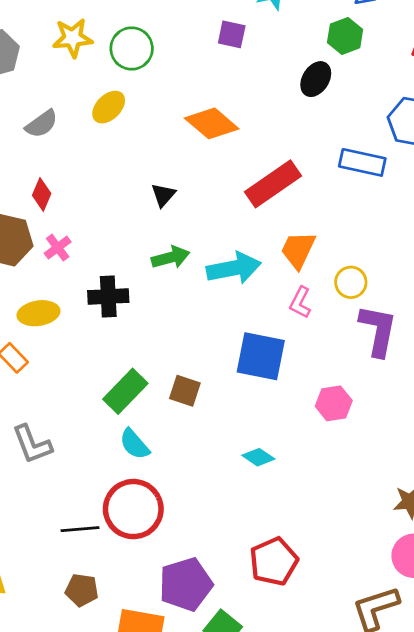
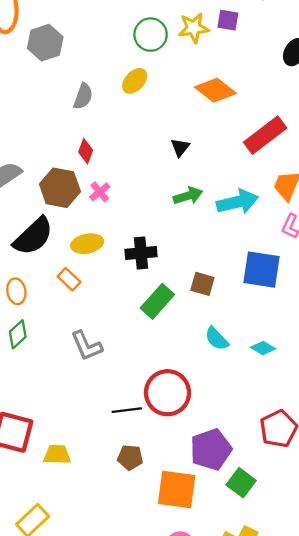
yellow star: (73, 38) -> (194, 28), moved
gray semicircle: (42, 124) -> (83, 96), turned -32
black cross: (108, 297) -> (141, 253), moved
brown square: (185, 391) -> (202, 284), moved
cyan semicircle: (134, 444) -> (217, 339), moved

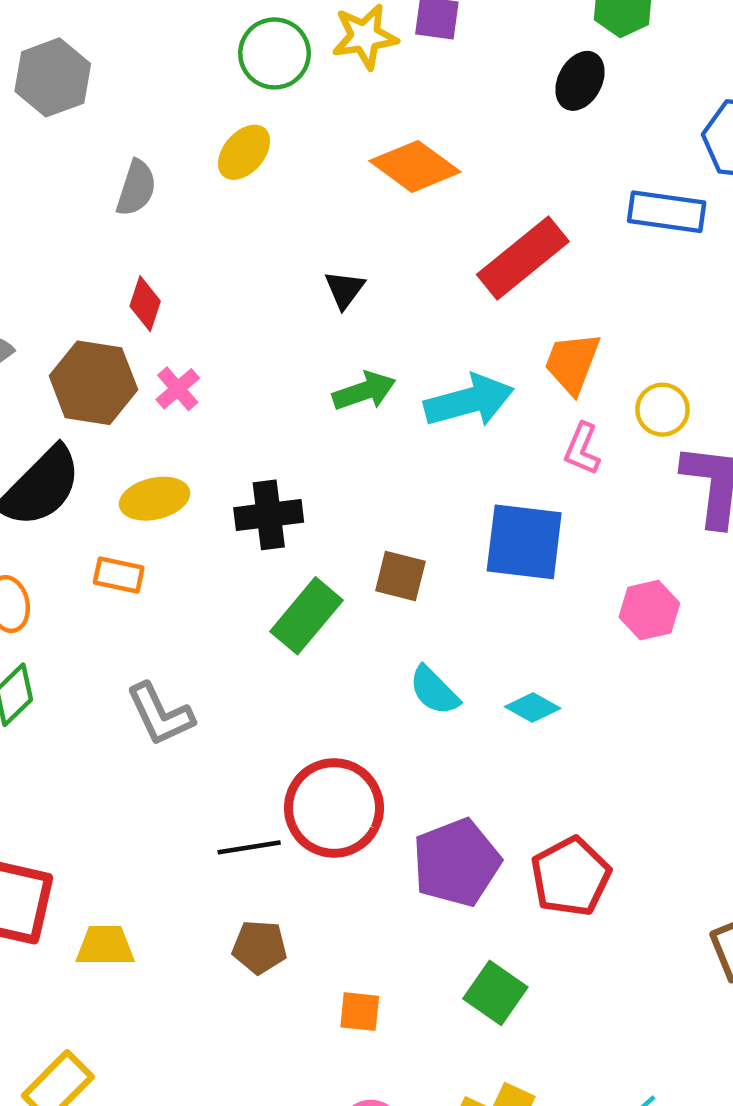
orange rectangle: (69, 279) -> (119, 575), turned -30
purple pentagon: (211, 449) -> (456, 863), moved
orange square: (177, 489) -> (360, 1012), size x0.5

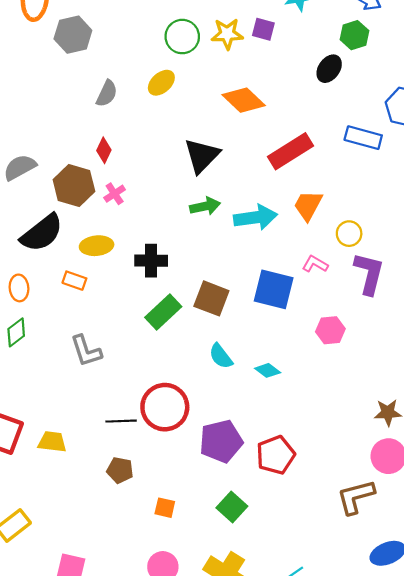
black triangle: (345, 289) -> (202, 156), size x1.8
pink L-shape: (582, 449) -> (315, 264), moved, turned 90
brown square: (400, 576) -> (211, 298), size x1.4
yellow trapezoid: (105, 946) -> (52, 442), moved

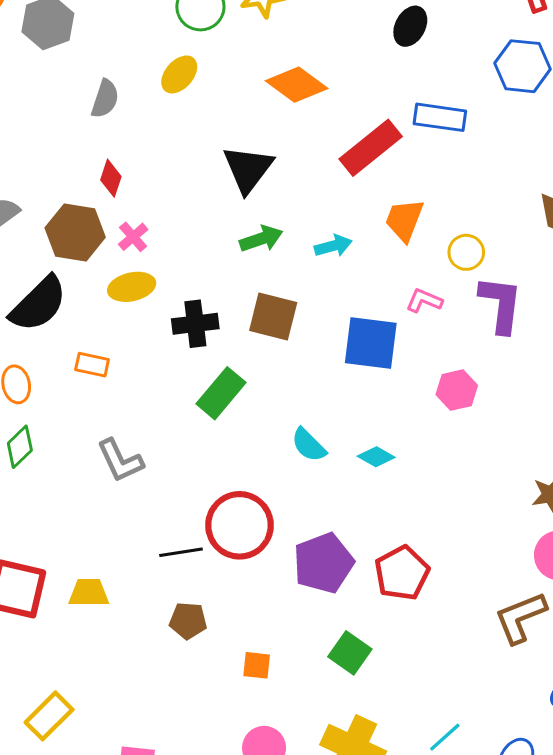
blue rectangle: (363, 138) -> (440, 117), moved
cyan arrow: (256, 217) -> (333, 246), size x0.6
yellow ellipse: (97, 246) -> (132, 287), moved
brown square: (211, 298) -> (273, 317), moved

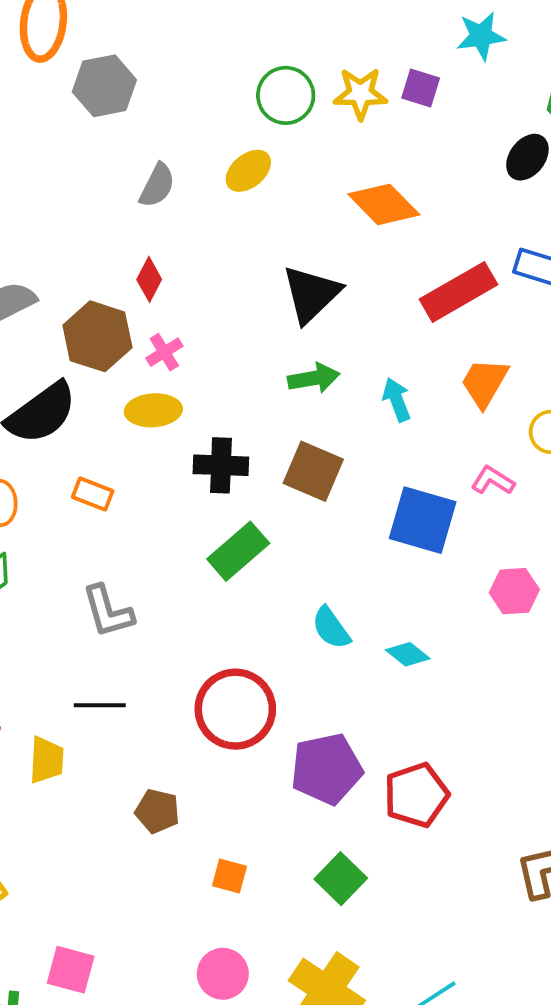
cyan arrow: (333, 246) -> (397, 400), turned -105
black line: (181, 552) -> (100, 705), moved
yellow trapezoid: (89, 593) -> (46, 760), turned 84

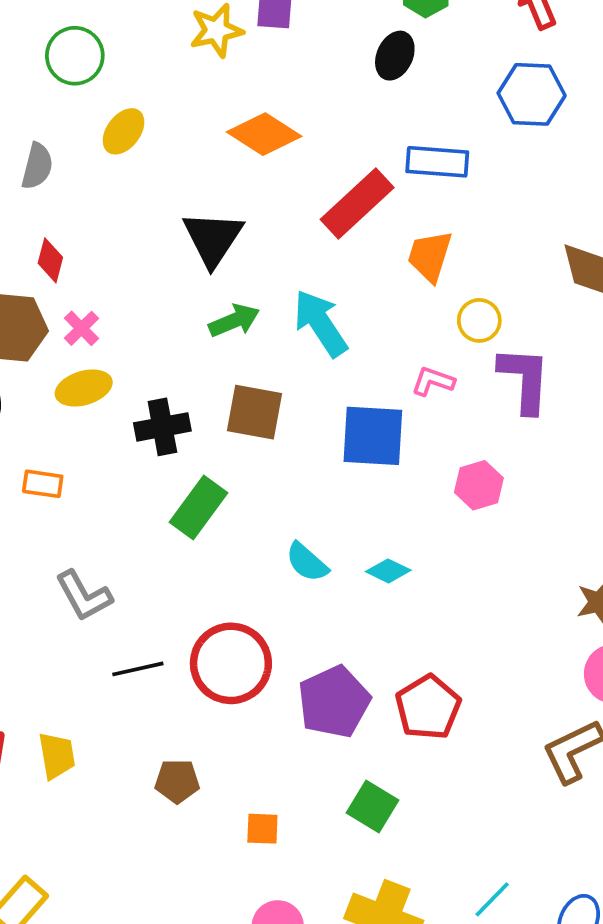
green circle: (286, 95) -> (75, 56), moved
orange trapezoid: (484, 383) -> (430, 256), moved
cyan arrow: (397, 400) -> (320, 323), size x1.6
black line: (100, 705) -> (138, 669), moved

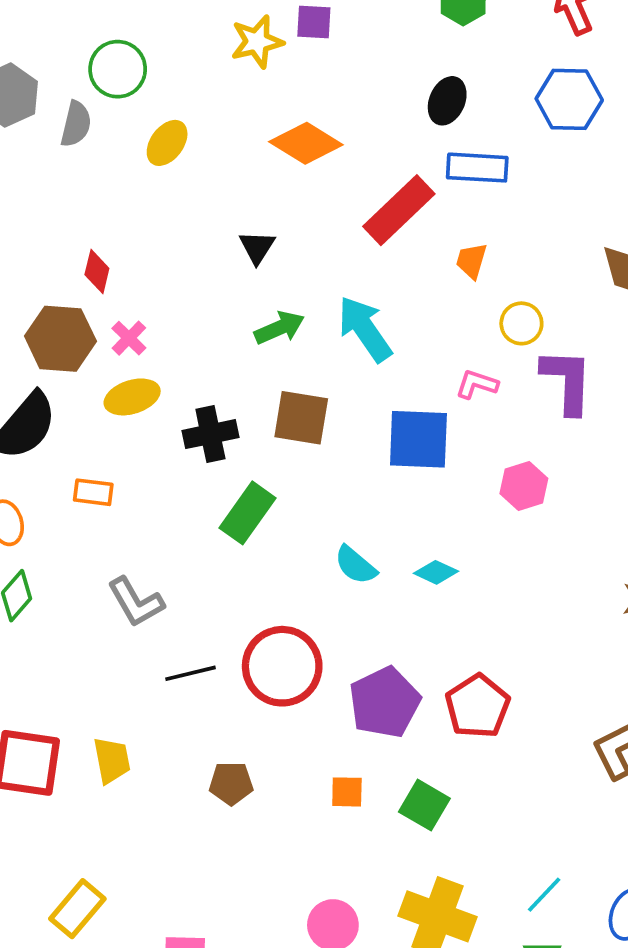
black ellipse: (395, 56) -> (447, 101), moved
gray semicircle: (37, 166) -> (76, 124), moved
black triangle: (213, 238) -> (257, 247), size x0.6
orange trapezoid: (430, 256) -> (472, 261), size x0.7
orange square: (262, 829) -> (347, 792), moved

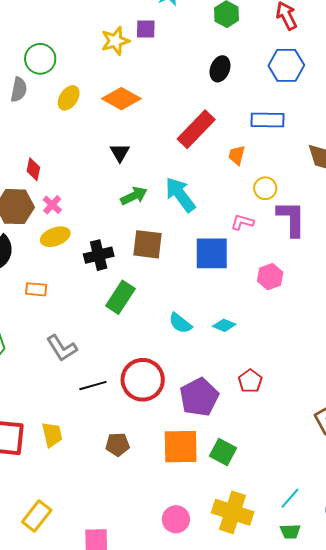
orange diamond: (306, 143) -> (121, 99), moved
blue rectangle: (477, 168) -> (268, 120), moved
red pentagon: (478, 706) -> (250, 381), moved, size x0.7
orange square: (347, 792) -> (181, 447), size x2.0

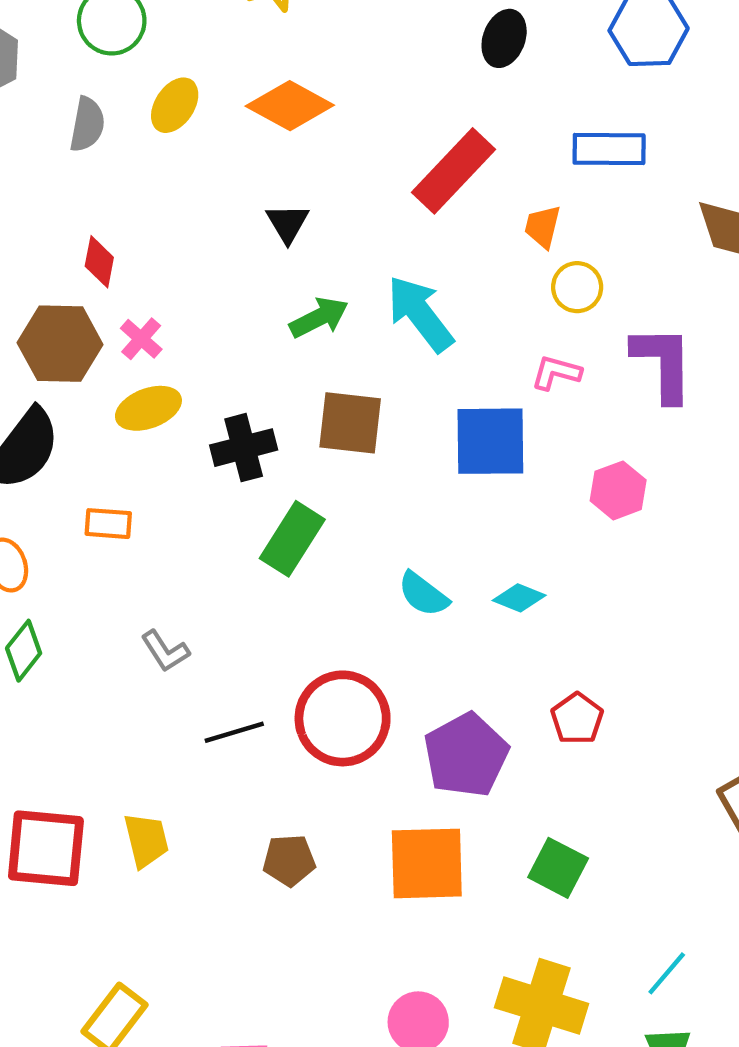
gray semicircle: (19, 90) -> (87, 124), moved
yellow circle: (265, 188) -> (577, 287), moved
gray L-shape: (62, 348) -> (165, 651), size x0.7
green square: (223, 452) -> (558, 868), moved

